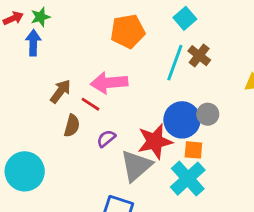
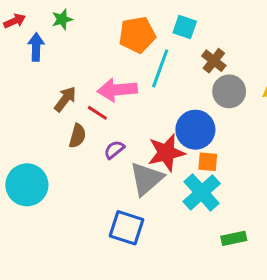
green star: (40, 17) -> (62, 19), moved
cyan square: (185, 18) -> (185, 27), moved, turned -30
cyan line: (175, 63) -> (160, 68), moved
gray circle: (208, 114) -> (229, 91), moved, size x1.4

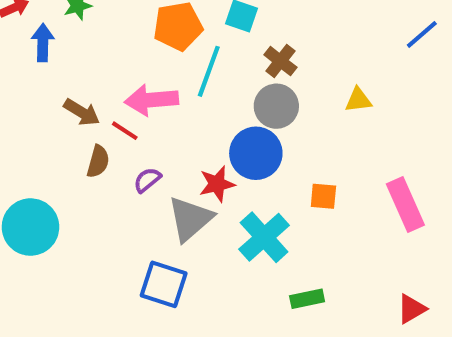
gray circle: (229, 91) -> (276, 106), moved
brown arrow: (65, 99) -> (82, 112), turned 84
red star: (166, 153) -> (217, 184), size x0.7
orange square: (208, 162) -> (323, 196), moved

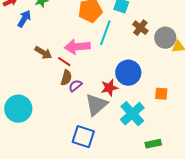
blue arrow: (43, 43) -> (24, 19), turned 30
gray circle: (276, 106) -> (165, 38), moved
brown semicircle: (98, 161) -> (66, 78), moved

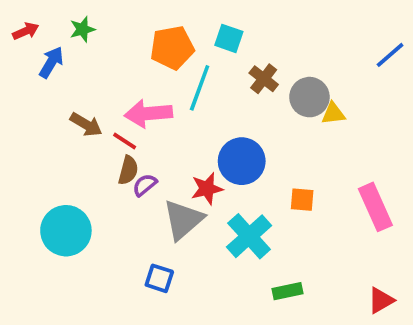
cyan circle: (18, 109) -> (66, 231), moved
blue square: (83, 137) -> (159, 278), size x0.7

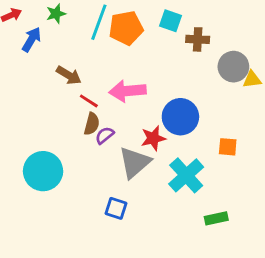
brown cross: (264, 79) -> (198, 39), moved, turned -35
cyan line: (200, 88) -> (99, 22), moved
pink arrow: (148, 114) -> (127, 91), moved
brown arrow: (86, 125) -> (69, 75), moved

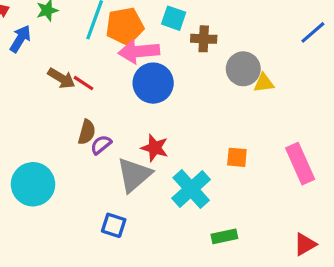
pink arrow: (127, 91) -> (139, 51), moved
red line: (89, 101) -> (84, 83), moved
blue circle: (180, 117) -> (153, 83), moved
red star: (153, 138) -> (155, 148), turned 30

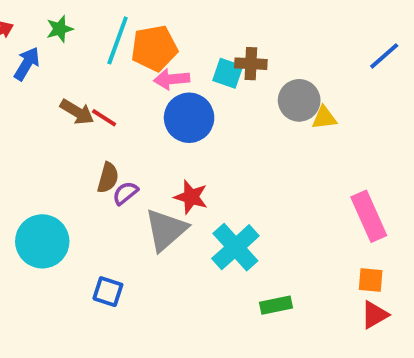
cyan square: (174, 18) -> (228, 73), moved
pink arrow: (139, 51) -> (172, 79), size x0.7
orange square: (237, 157) -> (371, 280), moved
blue square: (114, 225) -> (108, 292), moved

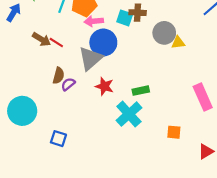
gray triangle: (166, 230) -> (91, 59), moved
orange square: (371, 280) -> (174, 132), moved
green rectangle: (276, 305) -> (141, 91), moved

